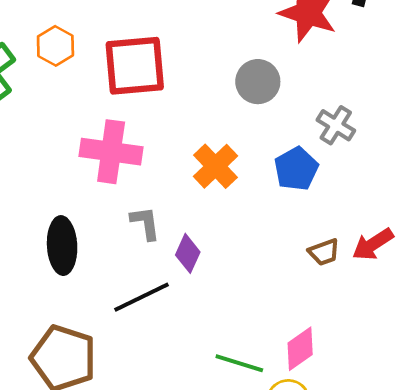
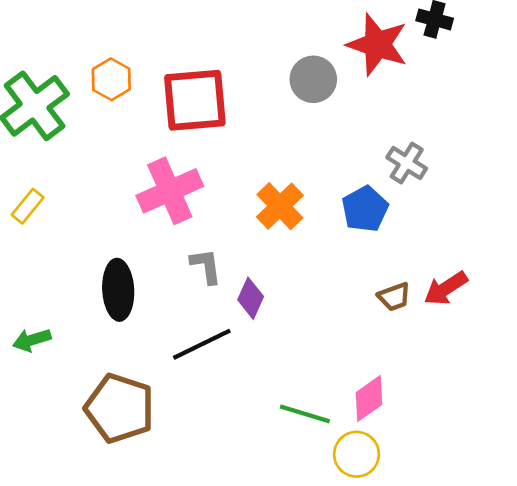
gray circle: (258, 82) -> (313, 79), moved
pink cross: (111, 152) -> (170, 191), turned -32

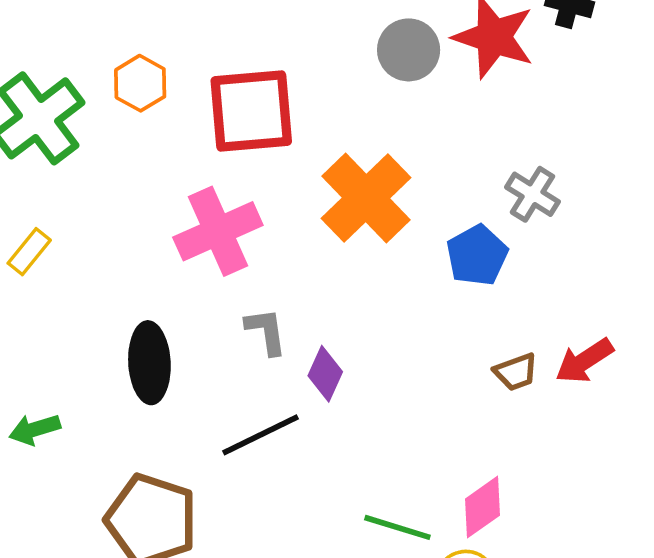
gray circle: (313, 79) -> (409, 50), moved
orange cross: (280, 206) -> (366, 198), moved, size x1.4

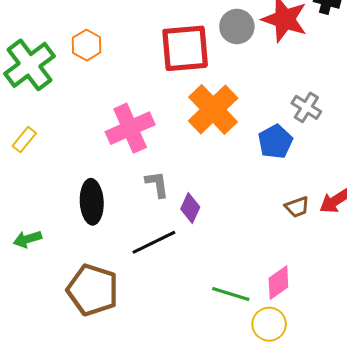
red square: (251, 111) -> (185, 48), moved

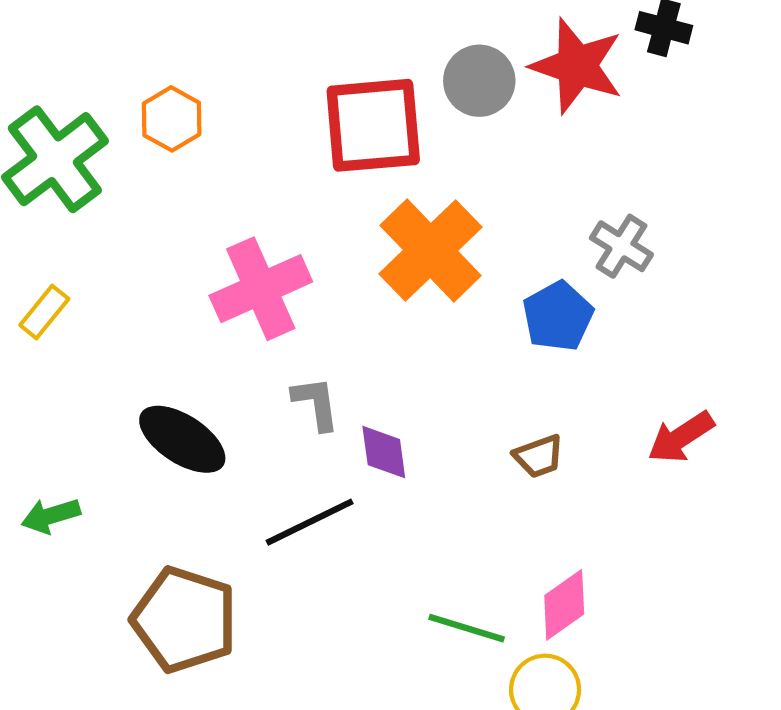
black ellipse: (92, 202) -> (182, 439), turned -54
brown trapezoid: (297, 207) -> (539, 456), moved
purple diamond: (190, 208) -> (384, 452), turned -32

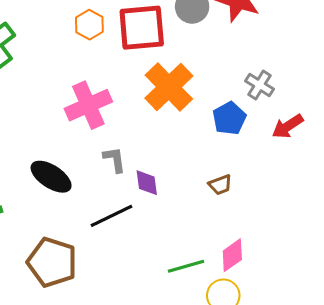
orange hexagon: (172, 119) -> (89, 25), moved
red arrow: (681, 437) -> (288, 126), moved
green line: (467, 628) -> (186, 266), turned -33

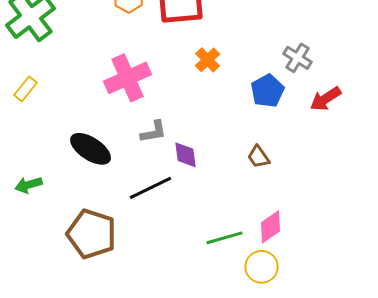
orange cross: (169, 87) -> (208, 60), size x0.5
gray L-shape: (115, 160) -> (154, 132), turned 88
brown trapezoid: (220, 185) -> (259, 157), turned 75

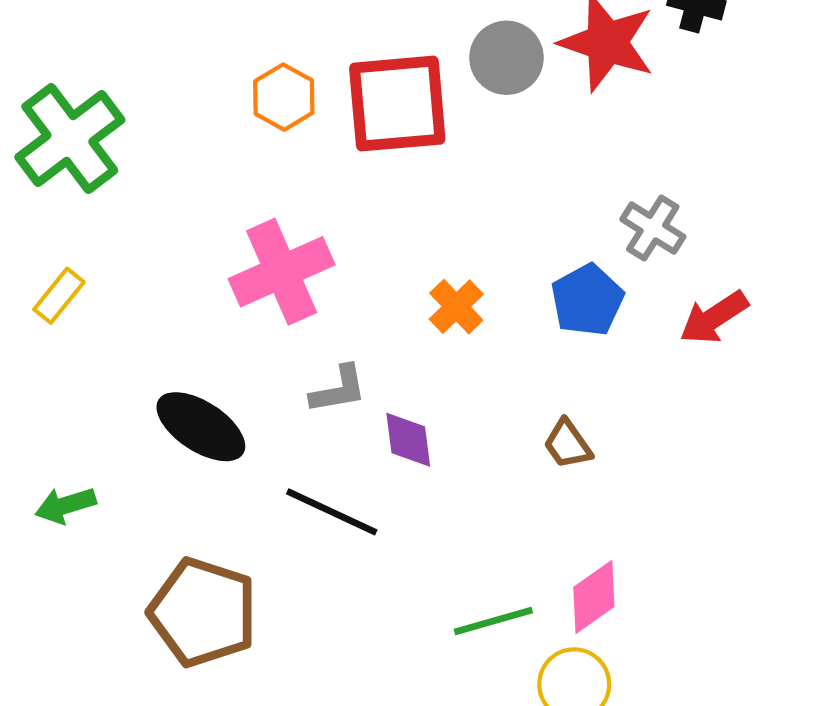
orange cross: (208, 60) -> (456, 307), moved
black line: (151, 188) -> (332, 512), turned 51

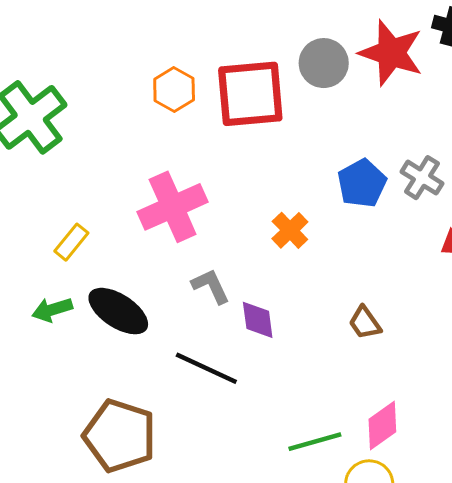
yellow rectangle: (59, 296) -> (71, 242), moved
blue pentagon: (587, 300) -> (362, 183), moved
gray L-shape: (338, 390) -> (211, 286), turned -105
green arrow: (65, 505) -> (52, 310), moved

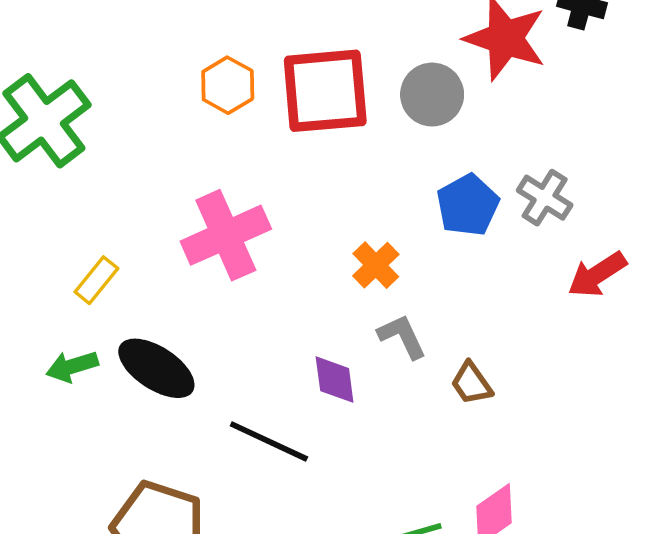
gray circle: (324, 63) -> (432, 95), moved
gray L-shape: (211, 286) -> (402, 336), moved

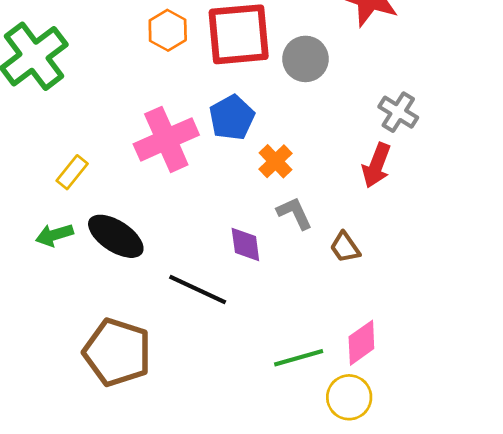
gray circle: (432, 95) -> (305, 59), moved
blue pentagon: (468, 205) -> (232, 118), moved
red arrow: (597, 275) -> (376, 165), moved, turned -36

